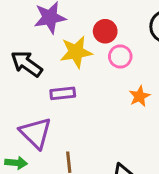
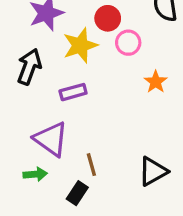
black arrow: (27, 64) -> (29, 67), turned 84

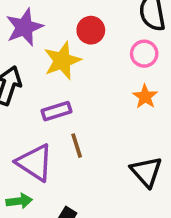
pink circle: (128, 43) -> (144, 54), moved
brown line: (91, 165) -> (77, 146), moved
black triangle: (153, 171) -> (146, 172), moved, turned -40

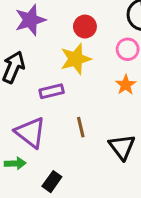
yellow star: (62, 61) -> (76, 59), moved
brown line: (77, 146) -> (81, 127), moved

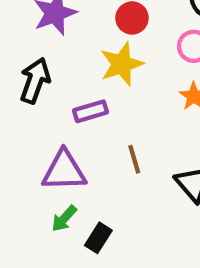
purple triangle: (30, 132) -> (64, 171), turned -36
green arrow: (15, 163) -> (64, 219), moved, turned 138

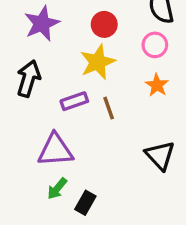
brown line: (134, 159) -> (109, 108), moved

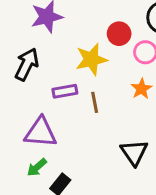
red circle: (104, 24) -> (119, 34), moved

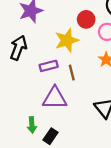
purple triangle: (41, 132) -> (55, 98), moved
green arrow: (37, 167) -> (32, 125), turned -49

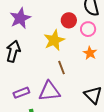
purple rectangle: (49, 66) -> (21, 93), moved

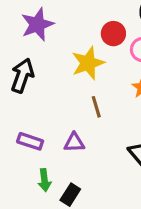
purple triangle: (49, 91) -> (74, 142), size x0.6
purple rectangle: (21, 93) -> (30, 141), turned 35

